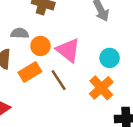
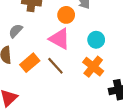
gray semicircle: (20, 33) -> (16, 31), turned -40
orange circle: (40, 46) -> (66, 15), moved

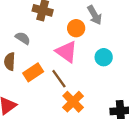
gray semicircle: (16, 31) -> (23, 38), turned 72
orange cross: (93, 67) -> (73, 102), moved

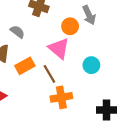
cyan circle: (104, 57) -> (91, 65), moved
orange cross: (73, 102) -> (61, 97), turned 30

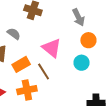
orange circle: (70, 26) -> (88, 40), moved
orange cross: (61, 97) -> (27, 90), moved

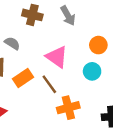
gray arrow: (78, 17) -> (68, 16), moved
orange cross: (27, 90) -> (68, 108), moved

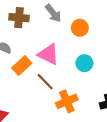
orange circle: (98, 45) -> (80, 28), moved
orange rectangle: (23, 78) -> (22, 66), moved

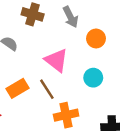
orange rectangle: (22, 66) -> (17, 88), moved

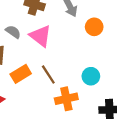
pink triangle: (56, 60) -> (41, 36), moved
cyan circle: (93, 78) -> (91, 76), moved

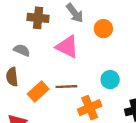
pink triangle: (41, 36) -> (67, 47), moved
brown line: (48, 75) -> (66, 87), turned -48

